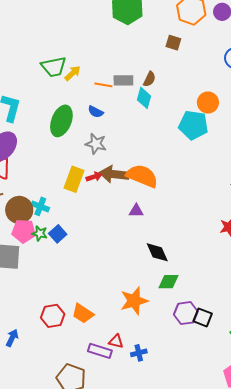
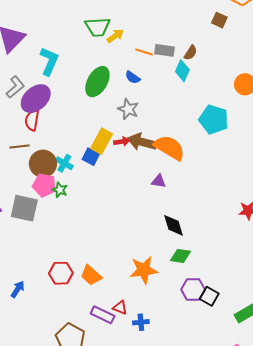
cyan pentagon: (193, 125) -> (214, 120), moved
blue square: (58, 234) -> (91, 157), moved, turned -30

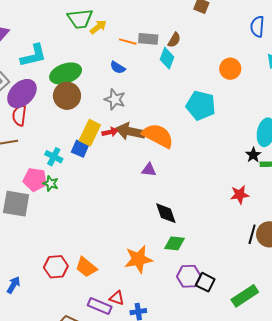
cyan L-shape: (49, 61) -> (33, 56), turned 56
green ellipse: (97, 82) -> (66, 73), moved, turned 44
brown circle: (43, 164) -> (67, 96), moved

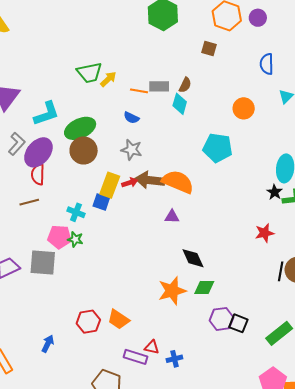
orange star: (138, 259) -> (172, 291), moved

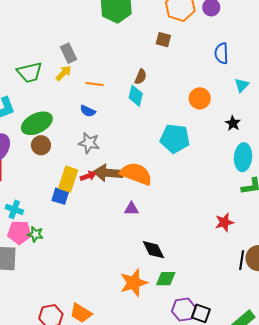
green trapezoid: (89, 73) -> (30, 72), moved
gray rectangle: (159, 86) -> (68, 53), moved, turned 66
brown circle: (84, 150) -> (41, 145), size x0.7
black star: (275, 192) -> (233, 123), moved
cyan cross: (76, 212) -> (14, 209), moved

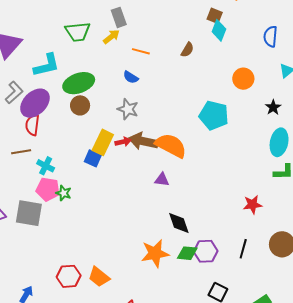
cyan diamond: (136, 96) -> (219, 30), moved
black line: (242, 260) -> (243, 249), moved
purple hexagon: (184, 310) -> (206, 251), moved

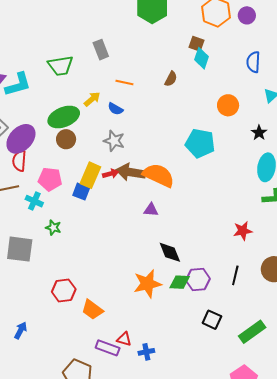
yellow arrow: (111, 37) -> (92, 99), moved
cyan L-shape: (47, 65) -> (18, 84), moved
pink pentagon: (48, 189) -> (50, 179), moved
red hexagon: (69, 276) -> (64, 290), moved

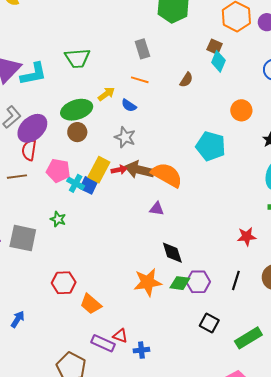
gray rectangle: (101, 50) -> (142, 49), moved
cyan cross: (34, 201) -> (76, 183), moved

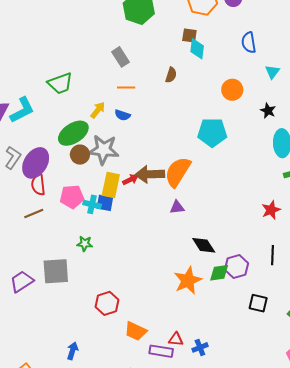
gray star: (125, 137) -> (104, 150), moved, size x1.4
orange semicircle: (167, 175) -> (178, 172), turned -72
orange trapezoid: (91, 304) -> (136, 331), moved

